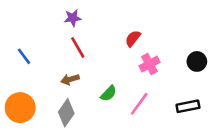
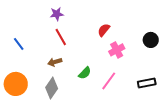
black circle: (197, 61) -> (151, 40), moved

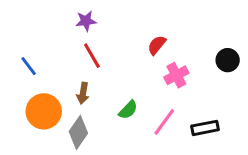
brown arrow: (55, 62) -> (83, 93), turned -64
black rectangle: (147, 83) -> (205, 128), moved
orange circle: (16, 84) -> (44, 111), moved

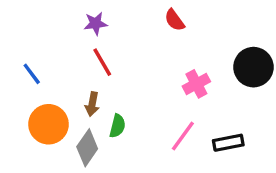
red semicircle: (157, 45) -> (175, 20), moved, turned -75
black circle: (228, 60) -> (253, 67), size x1.5
green semicircle: (128, 110) -> (117, 126), moved, turned -30

